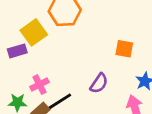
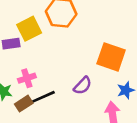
orange square: (124, 49) -> (111, 57), size x1.6

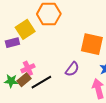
brown rectangle: (24, 104) -> (24, 80), moved

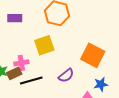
yellow square: (25, 29) -> (44, 45), moved
purple rectangle: (12, 43) -> (15, 18), moved

